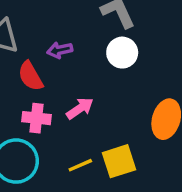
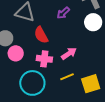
purple arrow: (60, 50) -> (63, 13), moved, turned -32
yellow line: (80, 165) -> (67, 77), moved

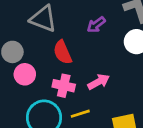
yellow line: (67, 77) -> (80, 114), moved

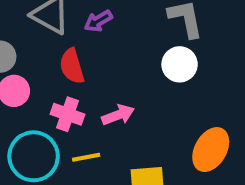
purple arrow: (96, 25) -> (98, 21), moved

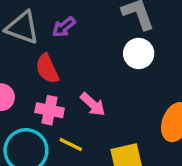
pink arrow: (118, 115) -> (93, 104), turned 72
yellow line: (86, 157) -> (71, 145), turned 45

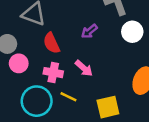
purple arrow: (64, 27) -> (89, 31), moved
white circle: (139, 53) -> (132, 32), moved

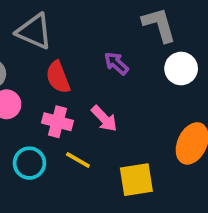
purple arrow: (89, 31) -> (116, 63), turned 77
cyan circle: (37, 101) -> (29, 163), size x0.7

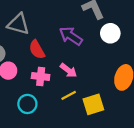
purple arrow: (116, 63) -> (71, 36), size x1.5
yellow line: (78, 160) -> (69, 95), moved, turned -49

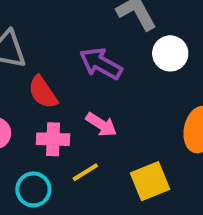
yellow line: (69, 95) -> (85, 172), moved

